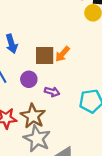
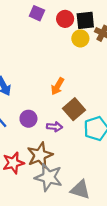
brown square: (45, 56) -> (74, 109), moved, turned -30
brown star: (33, 116) -> (40, 155), turned 30

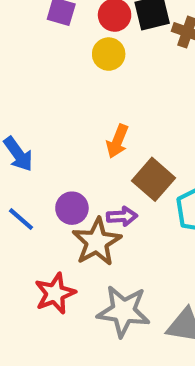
yellow circle: (80, 38) -> (109, 54), moved
brown star: (40, 155) -> (97, 242), moved

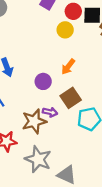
orange arrow: (117, 141) -> (68, 67), moved
purple circle: (72, 208) -> (43, 81), moved

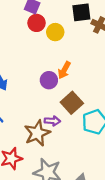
red circle: (73, 11) -> (37, 23), moved
purple circle: (43, 81) -> (49, 80), moved

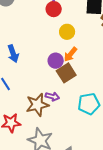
yellow circle: (55, 32) -> (67, 32), moved
brown square: (72, 103) -> (66, 73), moved

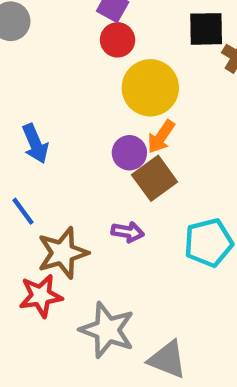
yellow circle: (67, 32) -> (150, 88), size x1.6
brown star: (37, 105) -> (63, 253), moved

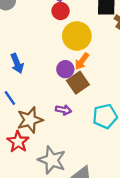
red star: (41, 296) -> (18, 142), turned -30

